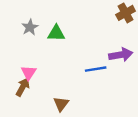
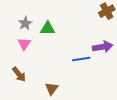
pink triangle: (29, 73) -> (24, 44), moved
brown arrow: (23, 87) -> (19, 74), turned 112

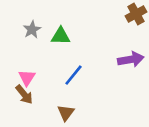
pink triangle: (24, 44) -> (27, 78), moved
blue line: (81, 59) -> (74, 75), moved, turned -42

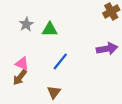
pink triangle: (27, 78) -> (22, 64), turned -40
brown arrow: (24, 95) -> (20, 77), turned 77

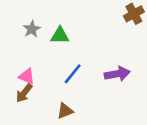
purple arrow: (107, 49) -> (117, 74), moved
brown triangle: (54, 92) -> (65, 111), turned 32

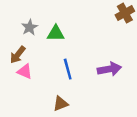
blue line: (73, 74) -> (68, 69), turned -54
brown arrow: (24, 93) -> (18, 55), moved

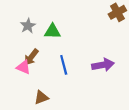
brown arrow: (18, 55) -> (31, 57), moved
brown triangle: (61, 104) -> (41, 97), moved

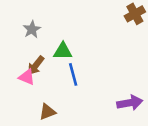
green triangle: (53, 31) -> (63, 51), moved
purple arrow: (103, 65) -> (130, 103), moved

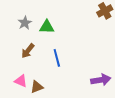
green triangle: (63, 51) -> (47, 27), moved
pink triangle: (27, 77) -> (21, 81), moved

